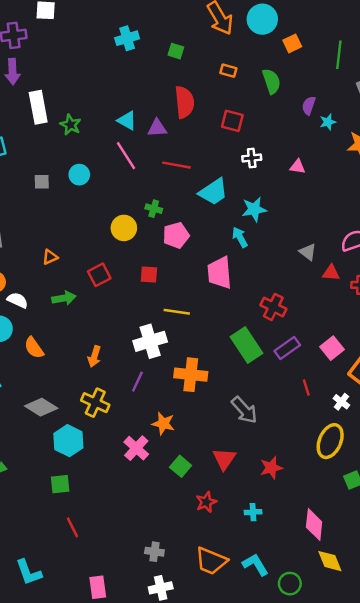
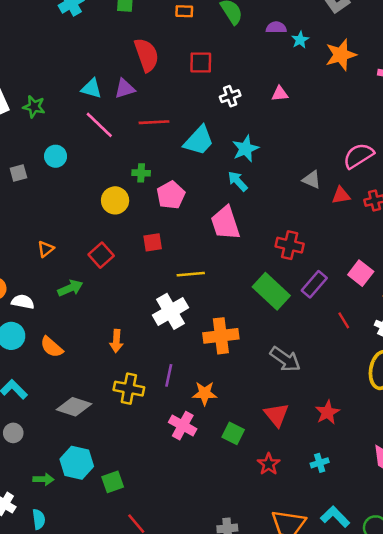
purple semicircle: (309, 106) -> (276, 28), turned 84
purple line: (137, 382) -> (169, 375), moved
cyan hexagon: (68, 441) -> (77, 463), moved

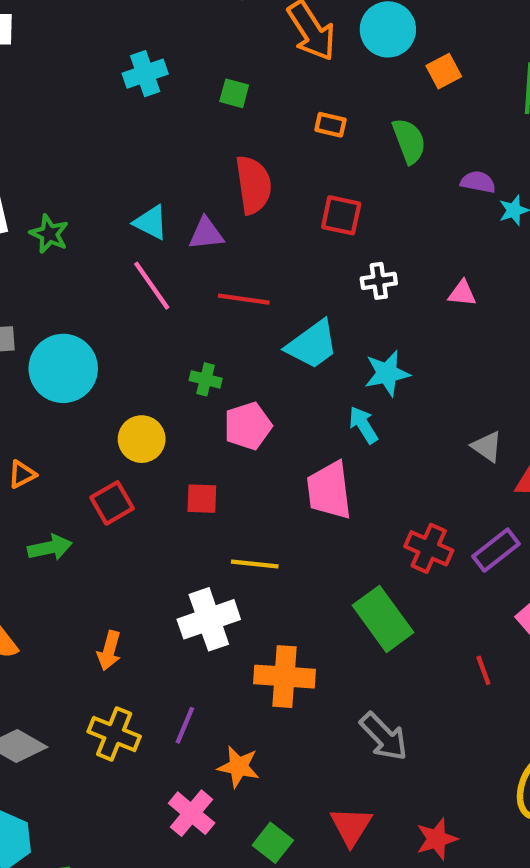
cyan circle: (56, 156) -> (63, 368), moved, size x1.8
yellow circle: (115, 200) -> (142, 439), moved
purple rectangle: (314, 284) -> (496, 550), moved
red line: (344, 320) -> (483, 670), moved

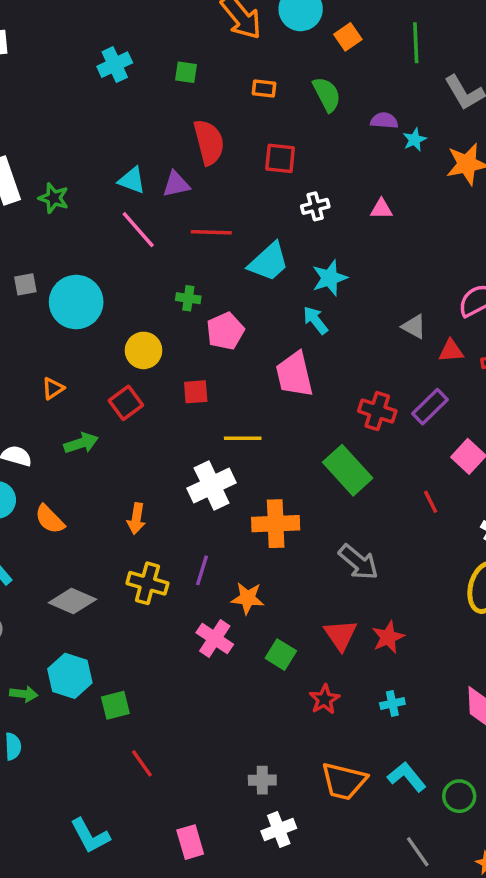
red star: (437, 839) -> (388, 637), moved

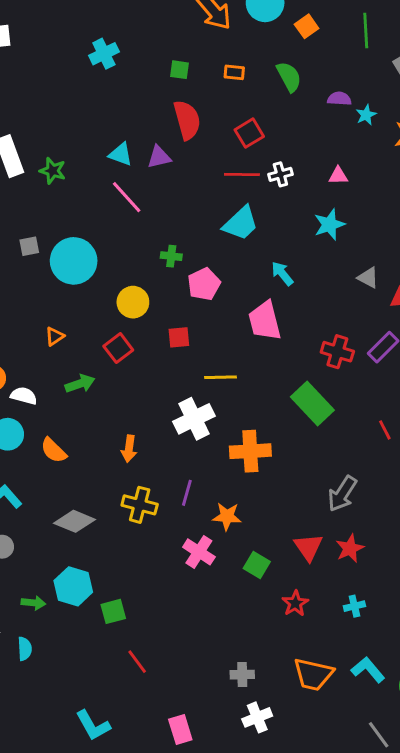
green square: (186, 72) -> (179, 70), moved
red square: (280, 158) -> (249, 133), turned -36
red line: (211, 232) -> (242, 175), moved
cyan star: (330, 278) -> (329, 225), moved
gray arrow: (358, 562) -> (342, 494), moved, turned 84

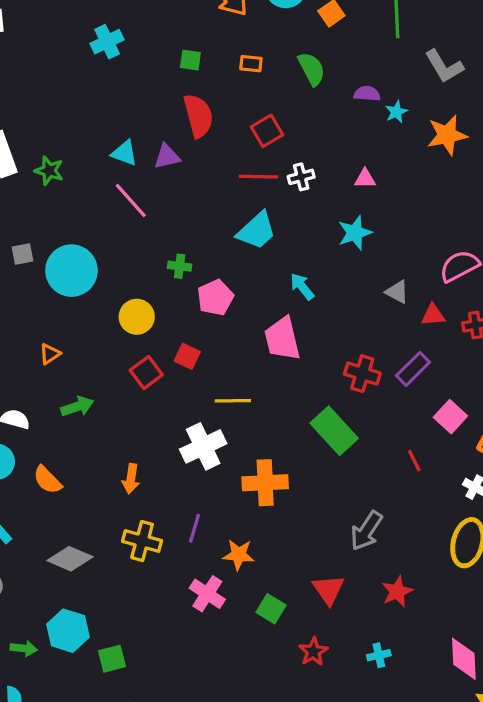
red square: (179, 337) -> (187, 356), turned 30
red square: (118, 348) -> (146, 372), moved
red star: (350, 548) -> (397, 591), moved

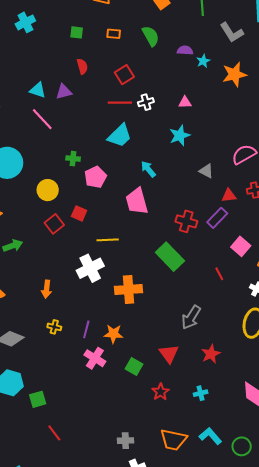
red semicircle: (198, 116) -> (82, 66), size x0.6
red triangle: (433, 315) -> (229, 196), moved
purple line: (195, 528) -> (86, 329), moved
yellow cross: (142, 541) -> (54, 327), size x0.6

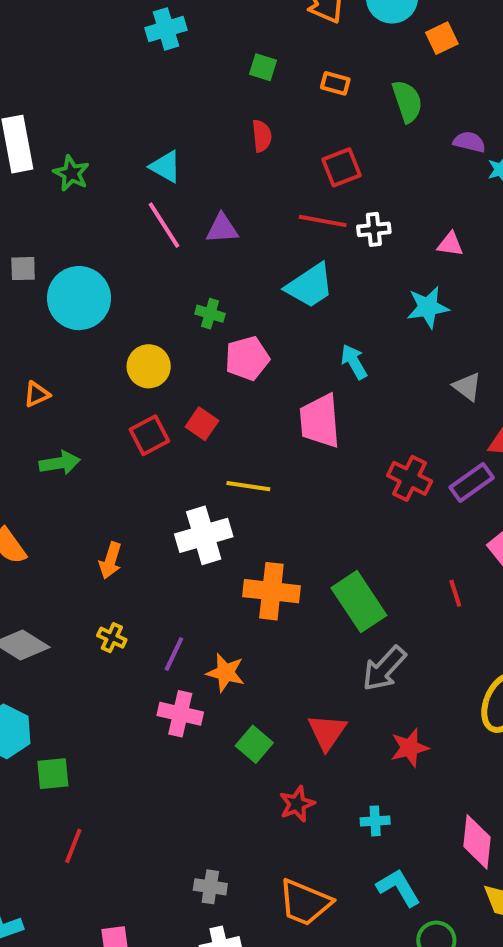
purple triangle: (64, 92) -> (222, 229), moved
green rectangle: (170, 257) -> (359, 602), moved
pink cross: (95, 358) -> (180, 714), turned -30
red line: (54, 433) -> (73, 846), turned 48
cyan L-shape: (210, 436) -> (399, 888), moved

